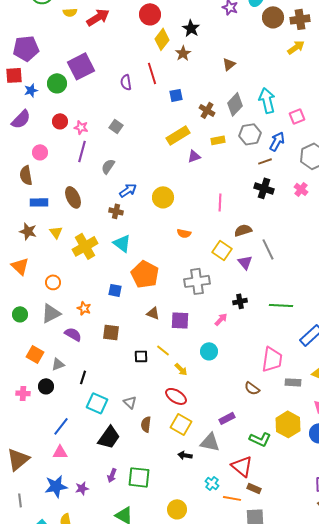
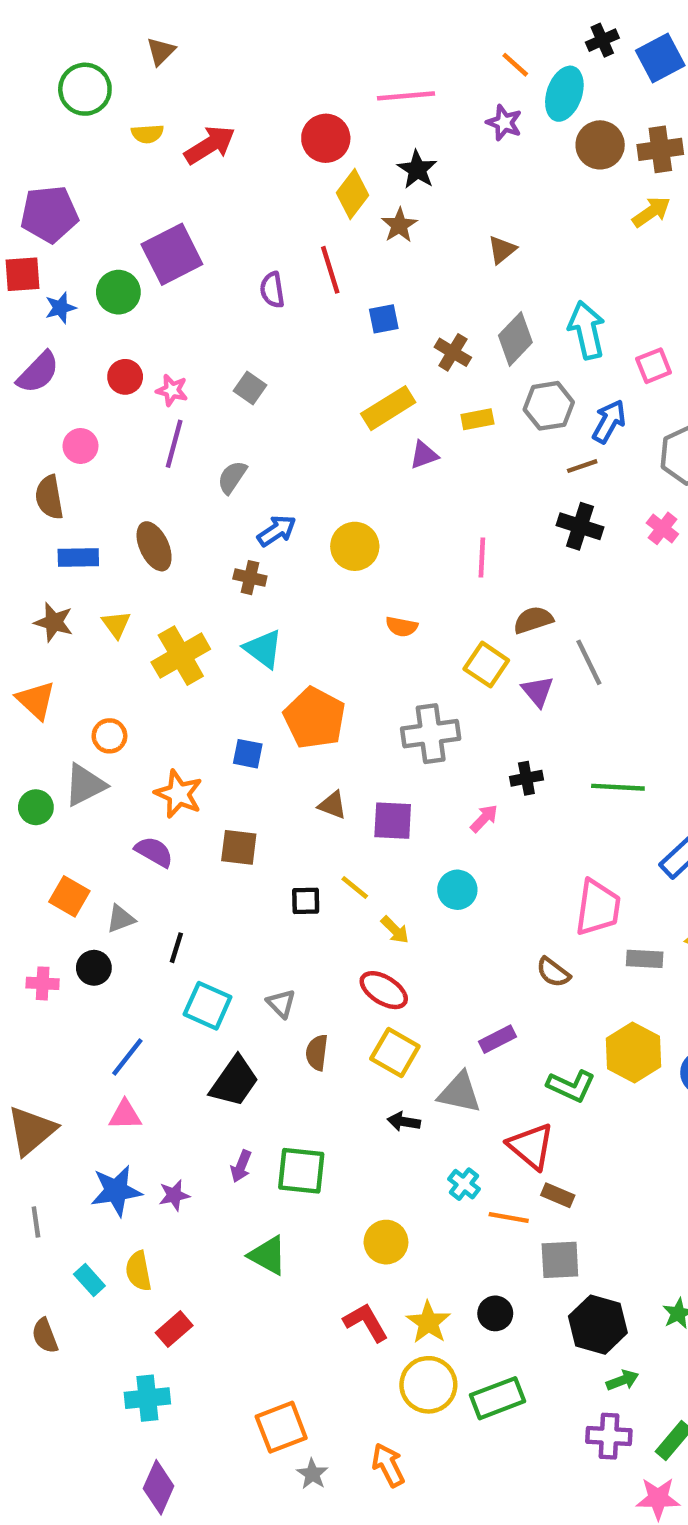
orange star: (84, 308) -> (179, 794), size x1.5
gray triangle: (51, 313) -> (85, 785), moved

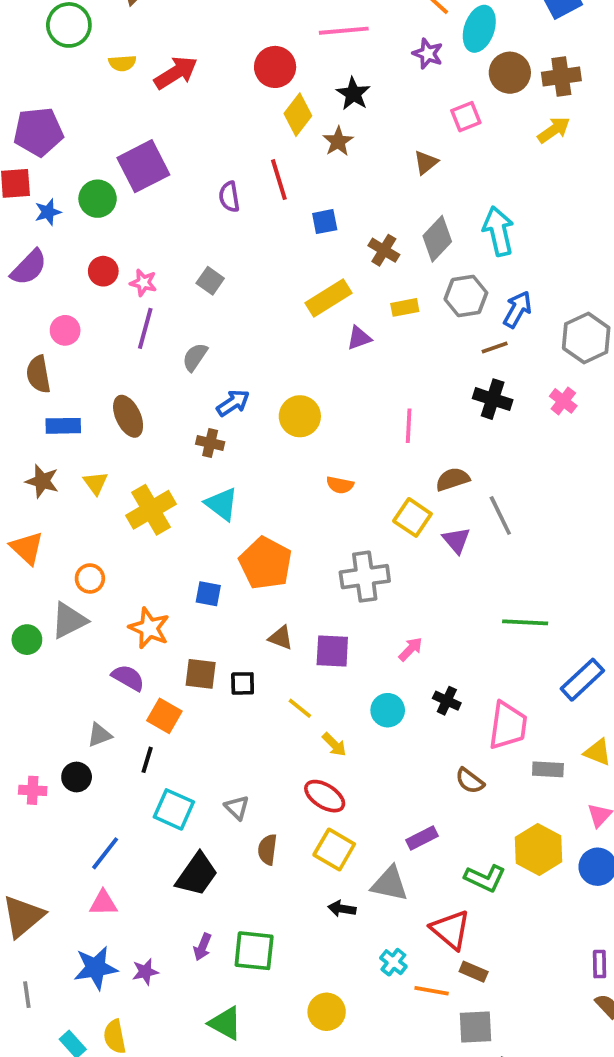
pink square: (654, 366) -> (466, 117), moved
black cross: (526, 778) -> (447, 701), moved, turned 36
orange square: (69, 896) -> (164, 716), moved
black square: (306, 901) -> (243, 683), moved

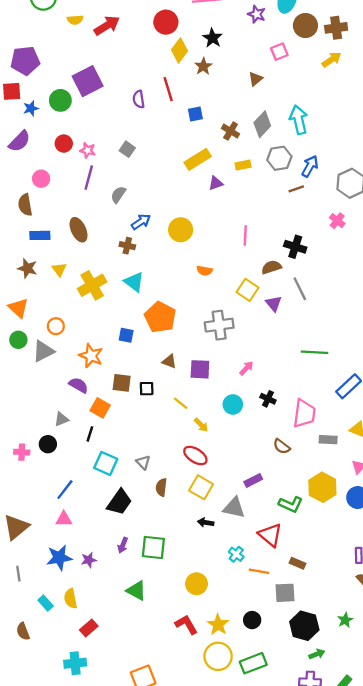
black cross: (493, 399) -> (295, 247), moved
green circle: (27, 640) -> (18, 340), moved
brown rectangle: (474, 972) -> (297, 563), moved

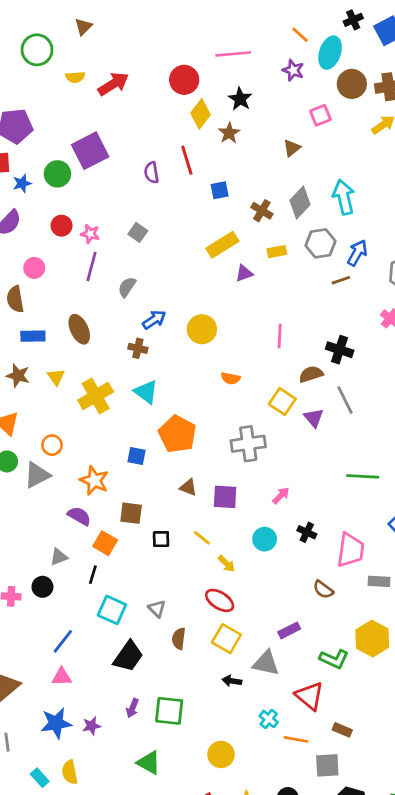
black square: (147, 389) -> (161, 539), moved

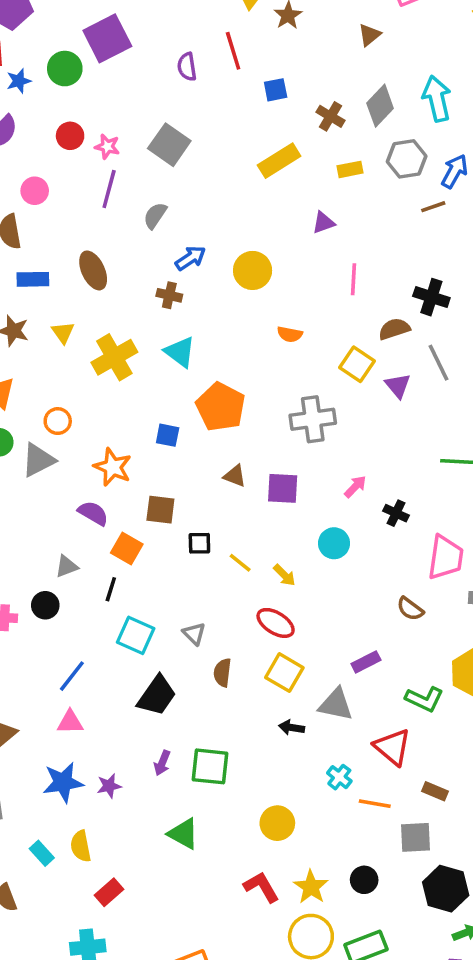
gray square: (138, 232) -> (169, 145), size x1.6
purple triangle: (244, 273) -> (323, 223), moved
black cross: (307, 532) -> (396, 513), moved
yellow line: (202, 538) -> (240, 563), moved

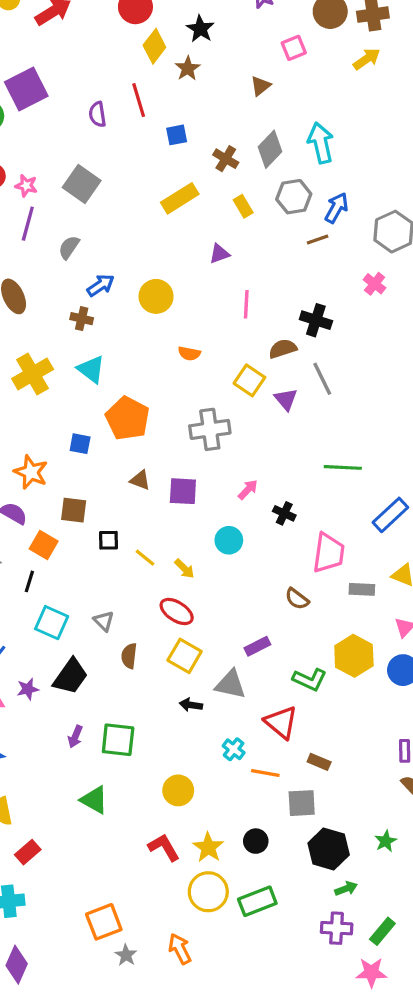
yellow rectangle: (350, 169) -> (243, 206), turned 70
purple star: (109, 786) -> (28, 689), moved

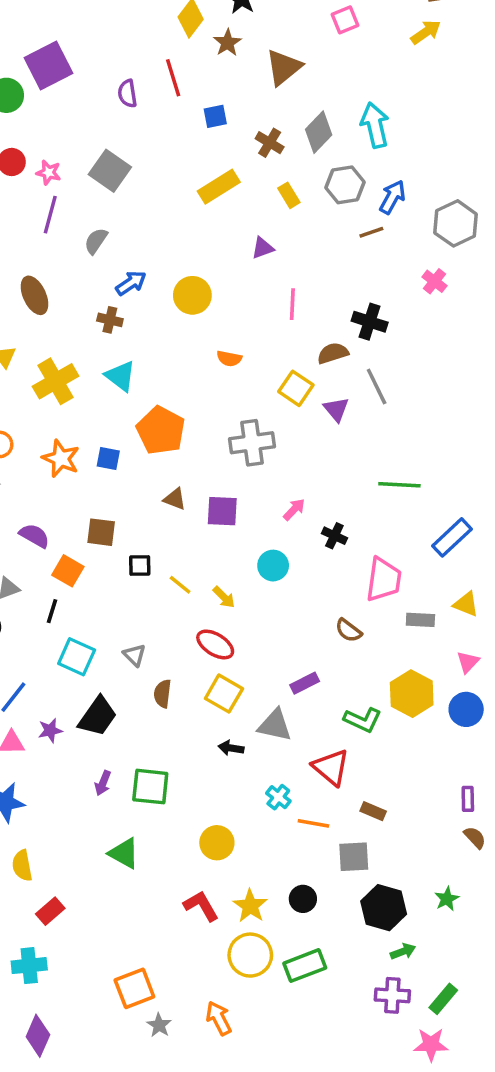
brown triangle: (261, 86) -> (284, 67), moved, size x1.6
orange star: (31, 472) -> (61, 459), moved

